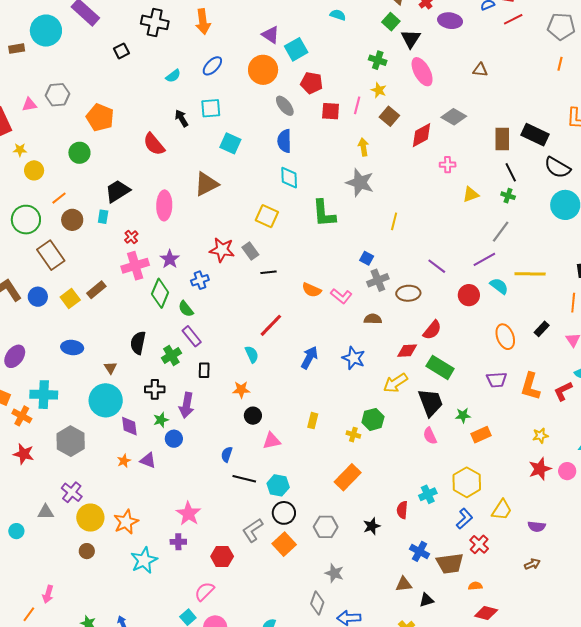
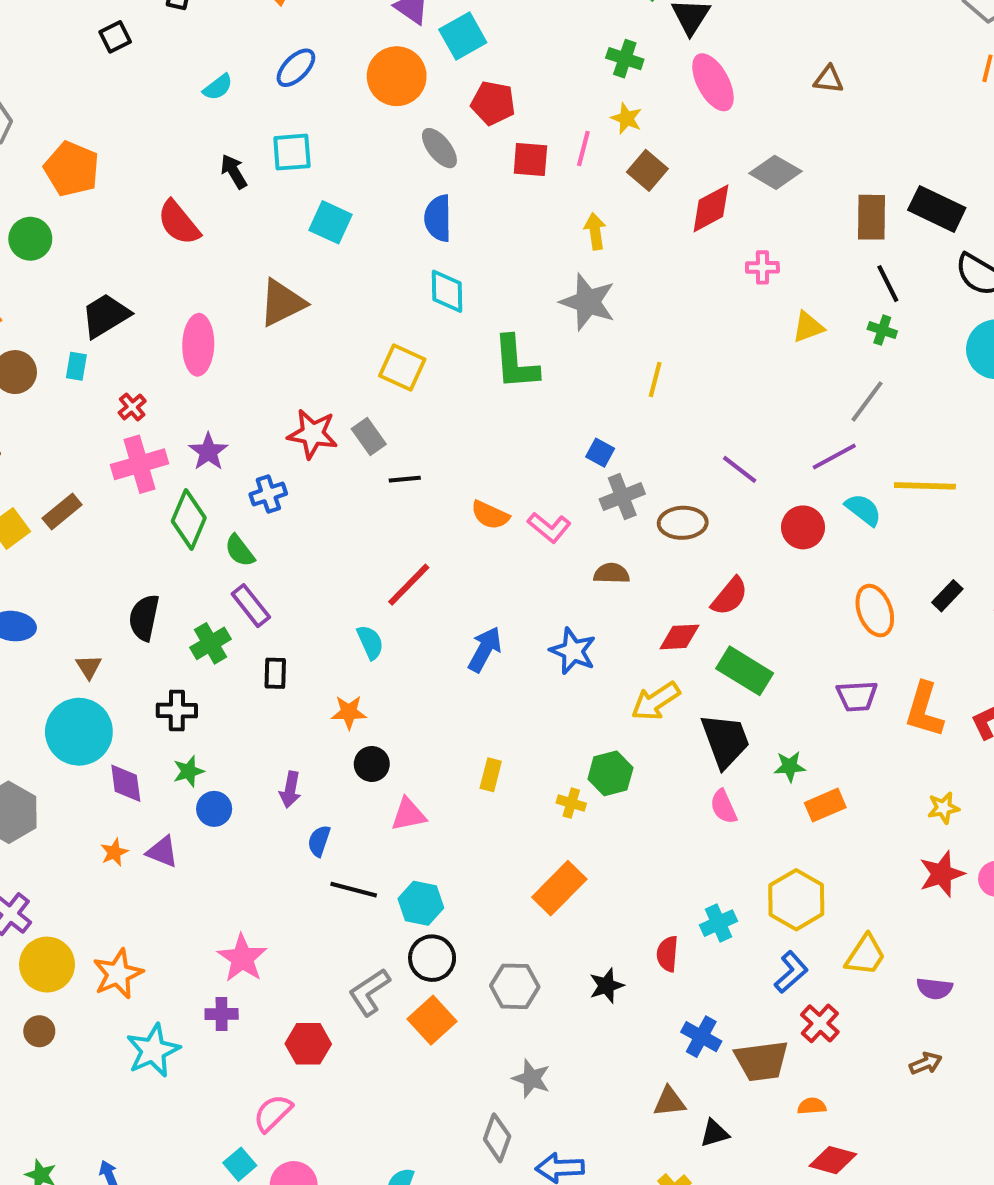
purple arrow: (187, 405) -> (290, 790), moved, size x0.7

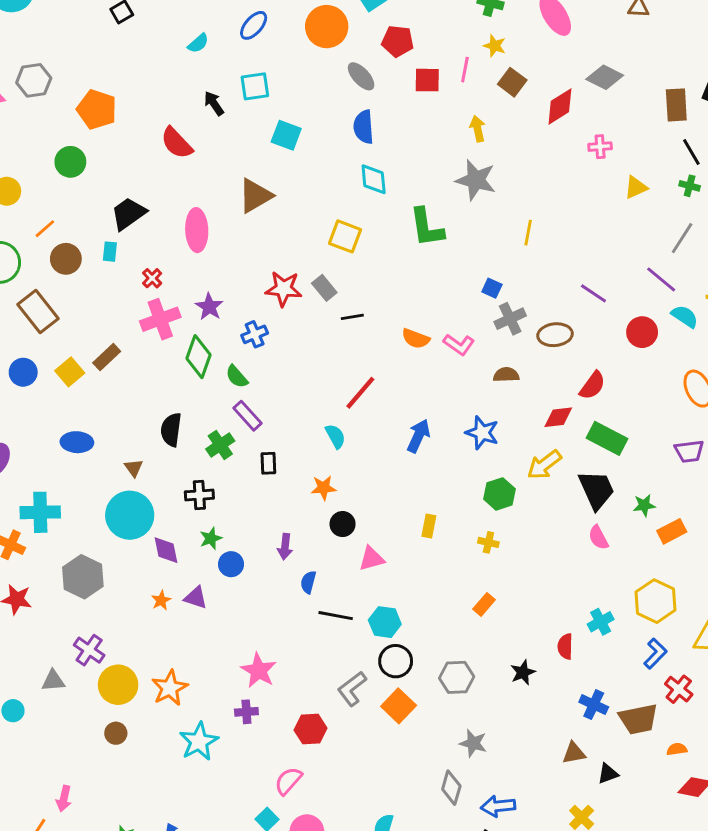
purple line: (834, 456) -> (661, 279), turned 72
green hexagon: (610, 773) -> (499, 494), moved
orange rectangle: (559, 888) -> (484, 604), size x0.6

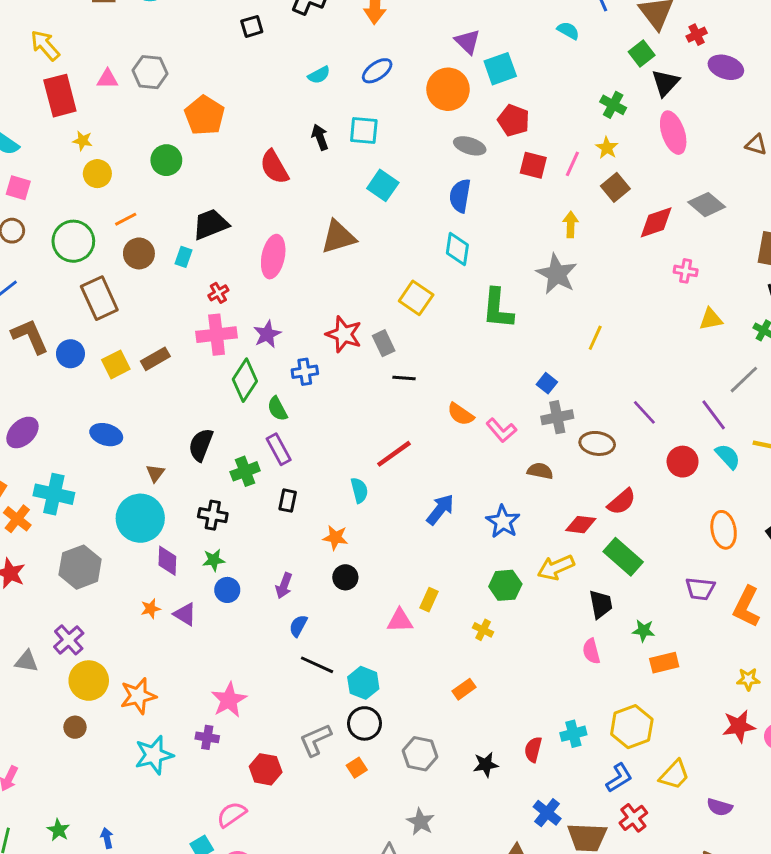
gray ellipse: (361, 76) -> (470, 146), turned -44
black trapezoid: (596, 490) -> (601, 604), size x0.7
pink triangle: (372, 559) -> (400, 621), moved
orange square: (399, 706) -> (357, 768), size x0.6

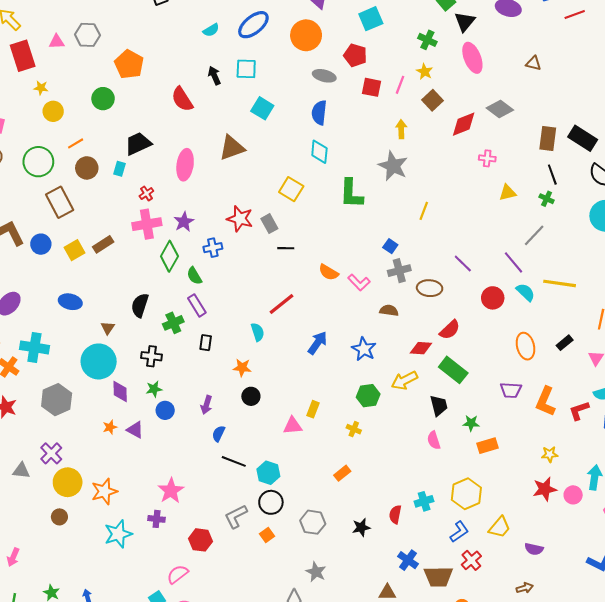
cyan square: (500, 69) -> (371, 19), moved
blue ellipse: (377, 71) -> (253, 25), size x1.4

